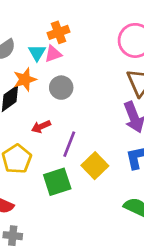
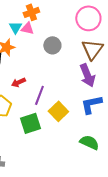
pink triangle: (53, 54) -> (27, 28), turned 32
gray circle: (61, 88) -> (52, 45), moved

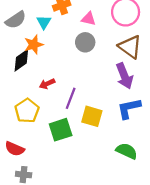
pink triangle: (27, 28) -> (89, 19), moved
brown triangle: (92, 49) -> (130, 47), turned -30
yellow square: (58, 111) -> (92, 116), turned -30

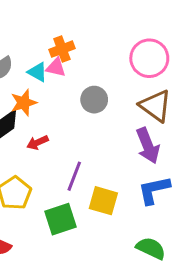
pink triangle: (89, 19) -> (56, 67), moved
cyan triangle: (44, 22) -> (37, 72), turned -32
red arrow: (47, 84) -> (37, 143), moved

